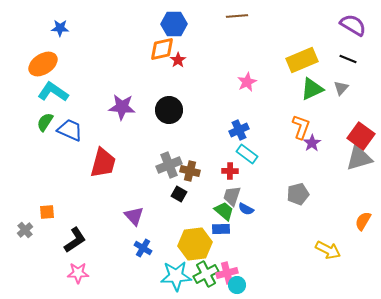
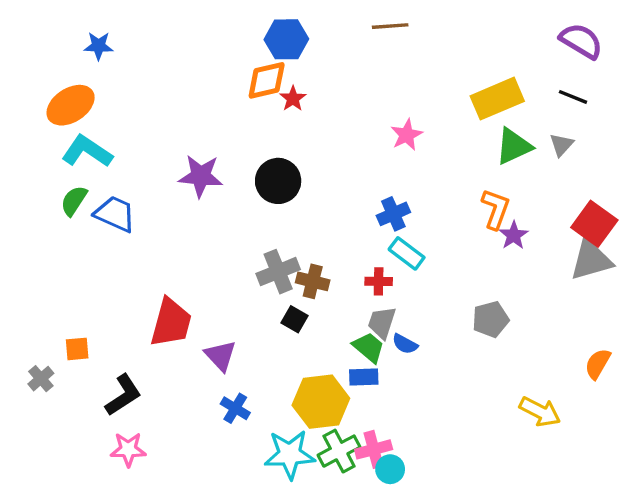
red trapezoid: (103, 163) -> (171, 323), moved

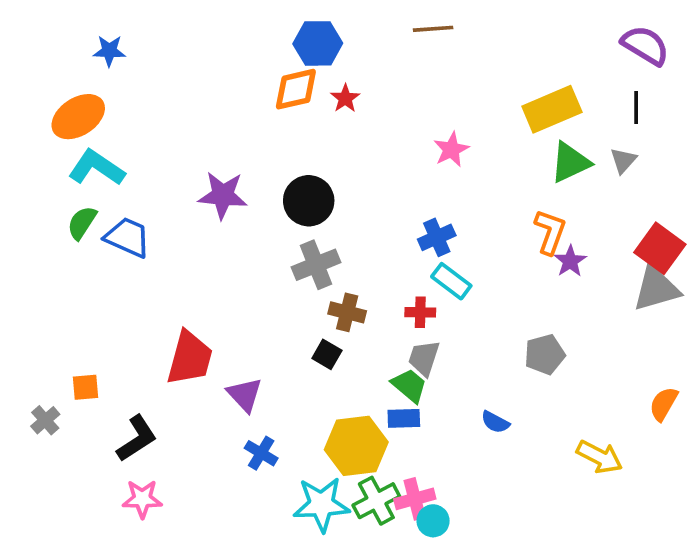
black line: (573, 97) -> (636, 107), turned 68
red star: (293, 99) -> (345, 98), moved
gray cross: (278, 272) -> (316, 265), moved
blue semicircle: (405, 344) -> (495, 422), moved

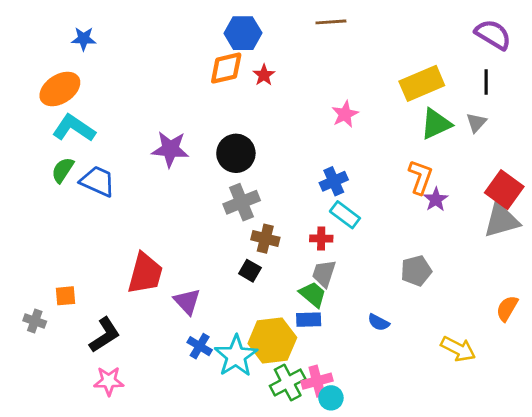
gray cross: (45, 420) -> (35, 321), turned -30
cyan star: (321, 504) -> (236, 356), moved, turned -30

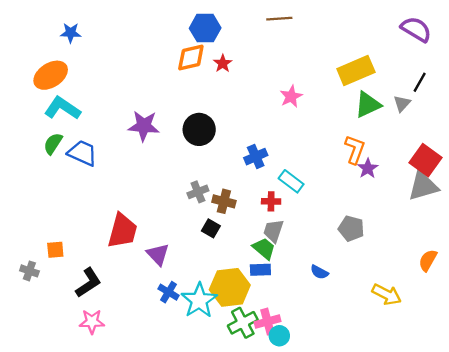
black line: (486, 82) -> (420, 82), moved, turned 30
blue cross: (334, 181) -> (256, 157), moved
gray cross: (242, 202) -> (198, 192), moved, size x0.7
gray pentagon: (416, 271) -> (351, 228), turned 30

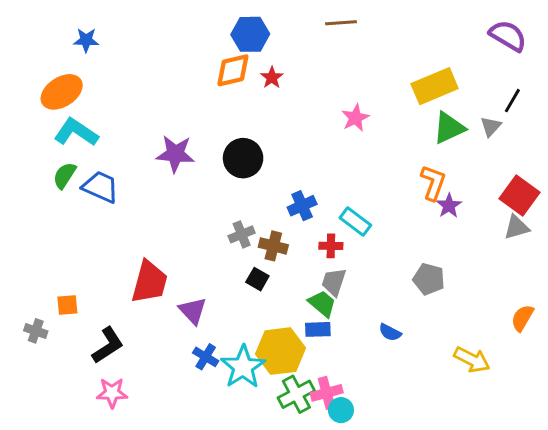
blue cross: (256, 157) -> (302, 206), moved
gray triangle: (423, 186) -> (517, 227), size x0.7

